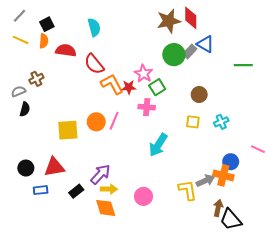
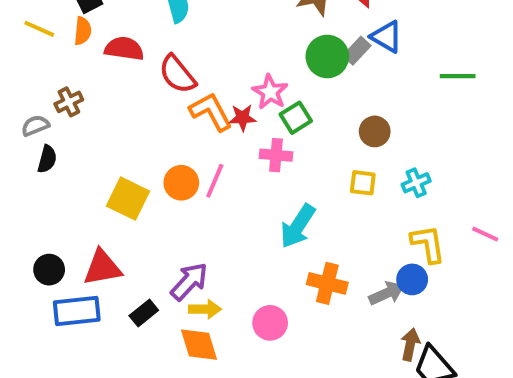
yellow square: (68, 130) -> (128, 199), turned 30
blue circle: (231, 162) -> (412, 279), moved
orange cross: (223, 175) -> (327, 283), moved
blue rectangle: (41, 190) -> (77, 311), size x1.6
yellow L-shape: (188, 190) -> (428, 244), moved

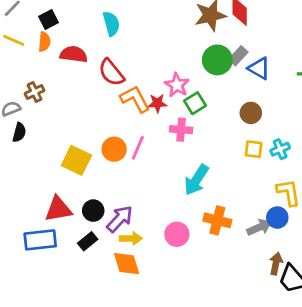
blue triangle: (387, 37) -> (259, 68), moved
yellow square: (363, 183) -> (254, 149), moved
black circle: (49, 270) -> (93, 211), moved
pink circle: (270, 323) -> (177, 234), moved

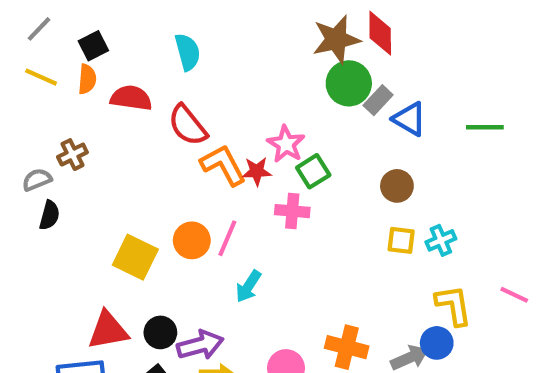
green circle: (217, 60) -> (349, 83), moved
cyan arrow: (196, 180) -> (248, 286), moved, size x0.7
purple arrow: (120, 219) -> (200, 345), turned 32

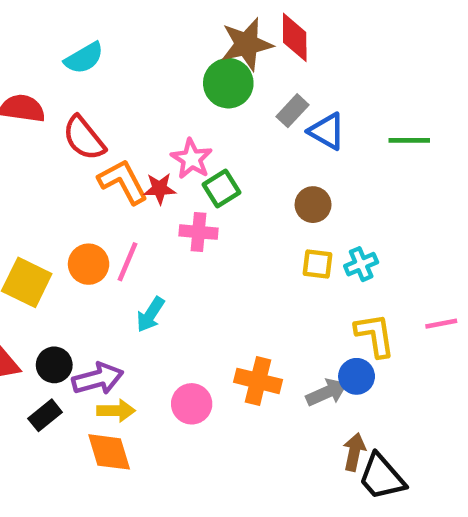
cyan semicircle: (188, 52) -> (84, 58), turned 75
green circle: (349, 83) -> (228, 83), moved
pink line: (514, 295) -> (441, 324), turned -36

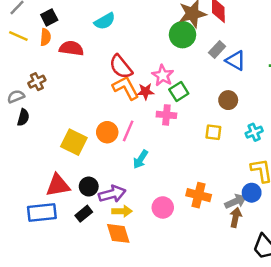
red semicircle: (84, 138) -> (121, 67), moved
yellow square: (318, 264) -> (213, 132), moved
brown arrow: (354, 452) -> (236, 217), moved

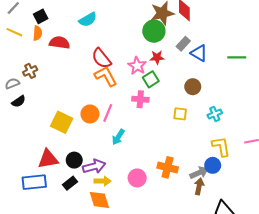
red star: (145, 91) -> (157, 57), moved
black semicircle: (23, 117) -> (19, 101), turned 40

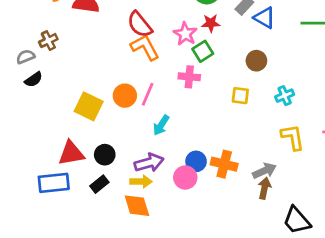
blue circle: (213, 165) -> (196, 161), moved
purple arrow: (94, 166) -> (149, 163), moved

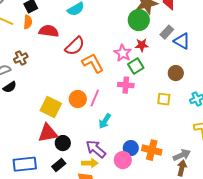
red semicircle: (140, 24) -> (75, 46), moved, turned -95
red triangle: (71, 153) -> (48, 133), moved
purple arrow: (149, 163) -> (96, 149), turned -125

